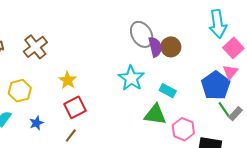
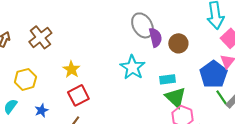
brown circle: (171, 47) -> (178, 43), moved
cyan rectangle: (168, 91) -> (167, 79), turned -35
green triangle: (155, 115) -> (175, 97), moved, turned 35

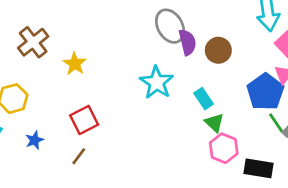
yellow star: (71, 69) -> (75, 64), moved
cyan rectangle: (167, 79) -> (204, 99), turned 63
green triangle: (175, 97) -> (214, 123), size x0.7

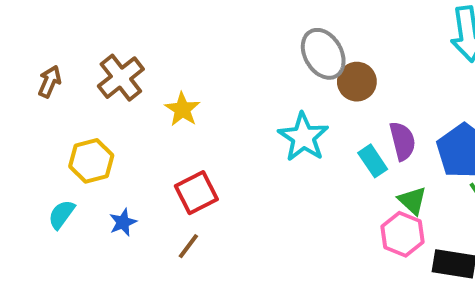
purple semicircle: (187, 42) -> (402, 141), moved
brown circle: (218, 50) -> (357, 82), moved
green triangle: (214, 123) -> (412, 201), moved

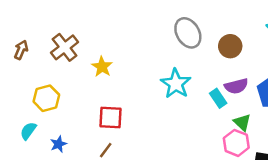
brown circle: (357, 82) -> (230, 46), moved
purple semicircle: (402, 141) -> (236, 86), turned 90
red square: (196, 193) -> (110, 118), turned 30
blue star: (123, 222) -> (58, 144), moved

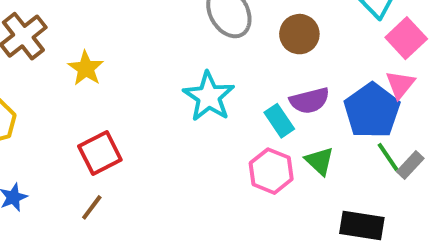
red square: (110, 118) -> (100, 153), turned -30
pink hexagon: (236, 143) -> (271, 171), moved

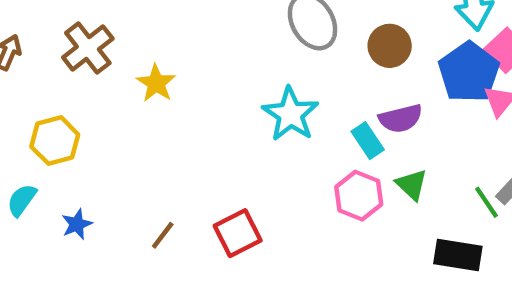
blue pentagon: (372, 111) -> (469, 72), moved
red square: (100, 153) -> (238, 233), moved
green line: (388, 157) -> (487, 202), moved

